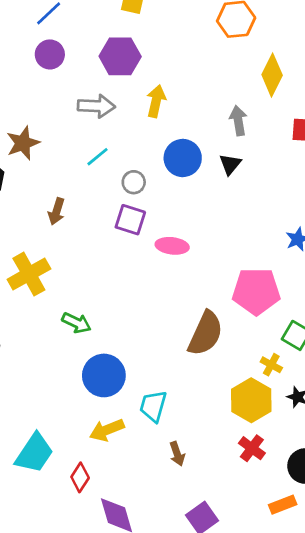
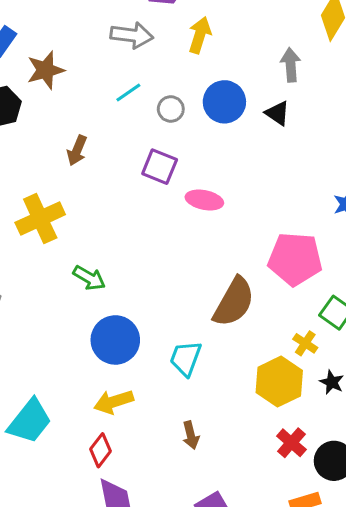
black triangle: (230, 164) -> (277, 113), turned -40
gray circle: (134, 182) -> (171, 109), moved
cyan trapezoid: (153, 406) -> (186, 358), moved
red cross: (252, 448) -> (291, 443), moved
red diamond: (80, 477) -> (100, 450), moved

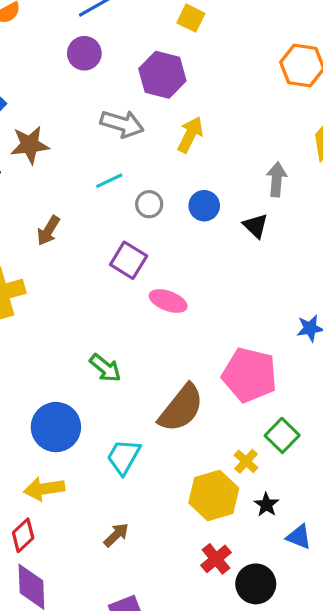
blue circle: (224, 102) -> (204, 206), size x0.7
green arrow: (89, 278) -> (105, 368), moved
brown arrow: (191, 435) -> (116, 535), turned -128

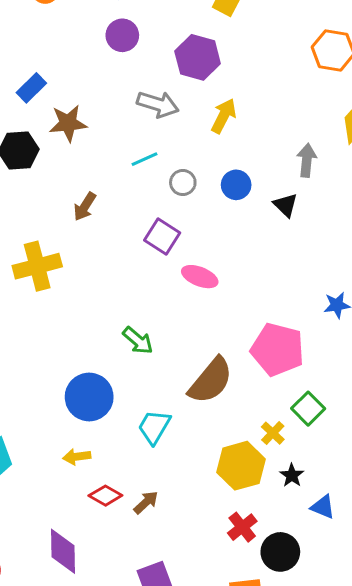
yellow arrow: (44, 489) -> (77, 457), size x0.7
red diamond: (23, 535) -> (105, 496), moved, turned 72

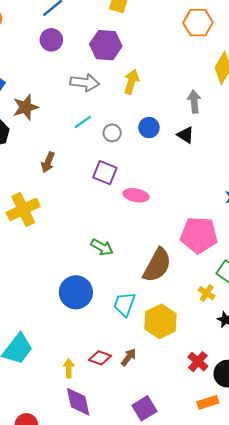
yellow arrow: (77, 457) -> (69, 368), moved, turned 108
yellow hexagon: (241, 466) -> (160, 321), moved

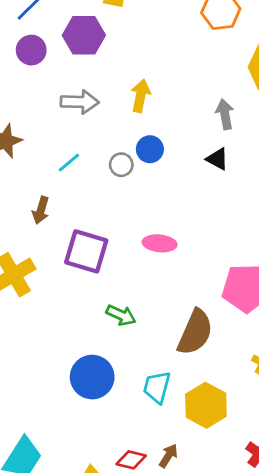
purple hexagon: (106, 45) -> (84, 35), moved
cyan line: (83, 122) -> (69, 163), moved
blue circle: (149, 128) -> (150, 149), moved
purple square: (105, 173) -> (86, 251), moved, size x1.4

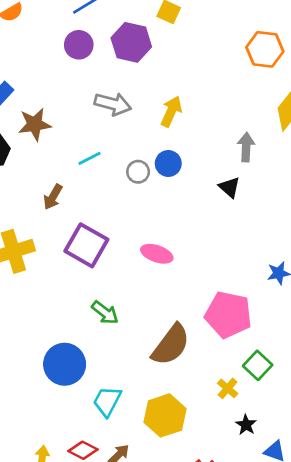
cyan trapezoid: (157, 387) -> (107, 401), moved

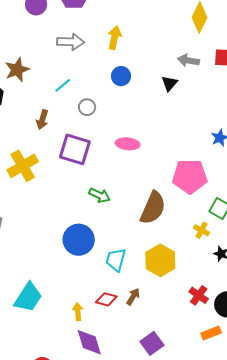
gray arrow: (246, 147) -> (188, 60), moved, turned -70
gray circle: (138, 172) -> (87, 107), moved
black triangle: (229, 187) -> (169, 83), turned 42

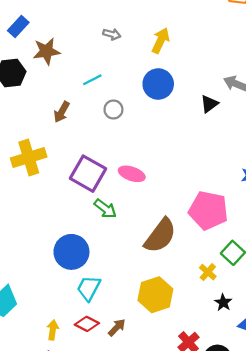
gray arrow: (71, 42) -> (112, 34), size x0.6
blue circle: (121, 76) -> (158, 84), size x1.4
pink ellipse: (128, 144) -> (132, 174), moved
purple square: (75, 149) -> (88, 174), moved
cyan trapezoid: (116, 260) -> (89, 288), moved

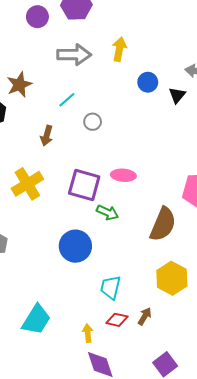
gray arrow: (112, 34) -> (74, 55), size x2.0
blue circle: (158, 84) -> (148, 82), moved, size x0.7
blue circle: (71, 252) -> (75, 246), moved

